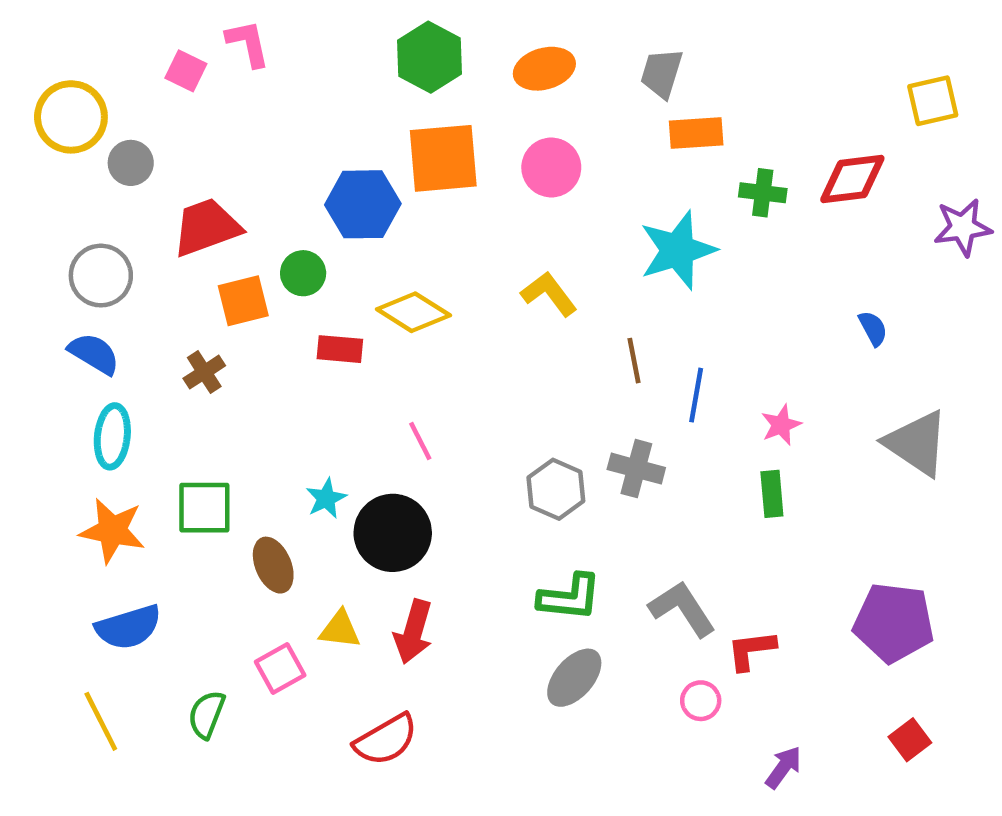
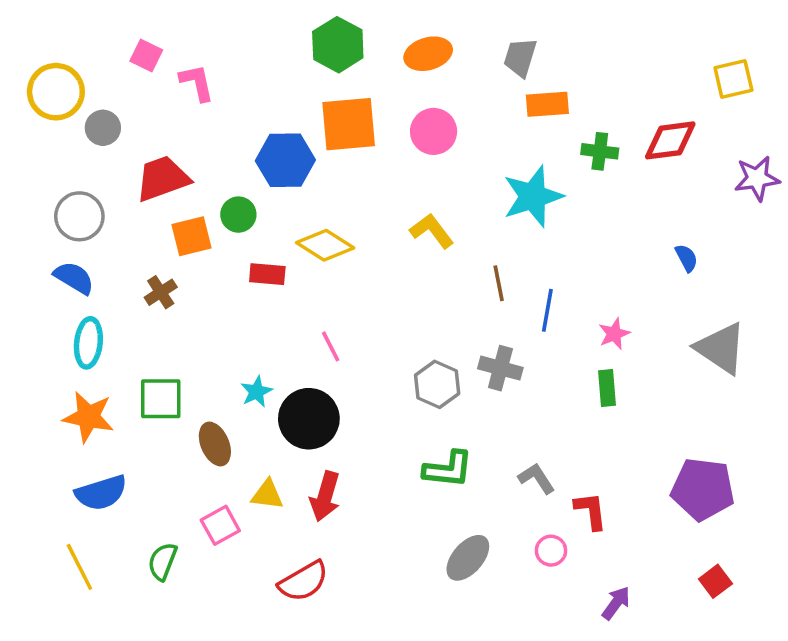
pink L-shape: (248, 43) -> (197, 83), moved
gray L-shape: (682, 609) -> (537, 478), size x0.7
red L-shape: (751, 650) -> (591, 511), turned 90
gray ellipse: (574, 678) -> (468, 558), moved

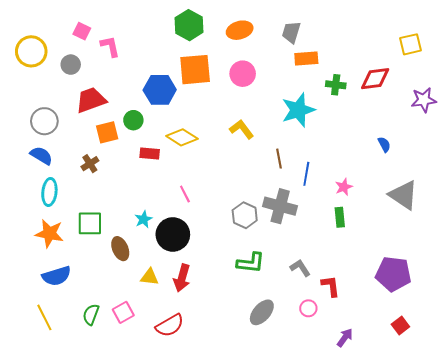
gray circle: (103, 128) -> (71, 65), moved
gray cross: (500, 368) -> (280, 206), size x1.4
pink square: (220, 525) -> (123, 312), moved

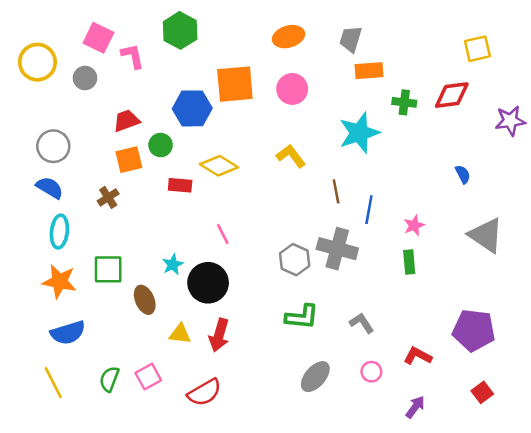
green hexagon: (189, 25) -> (180, 30), moved
pink square: (82, 31) -> (98, 38), size x1.4
yellow square: (411, 44) -> (477, 49), moved
red trapezoid: (91, 100) -> (126, 121), moved, size x0.7
red L-shape: (331, 286) -> (418, 356), moved, turned -55

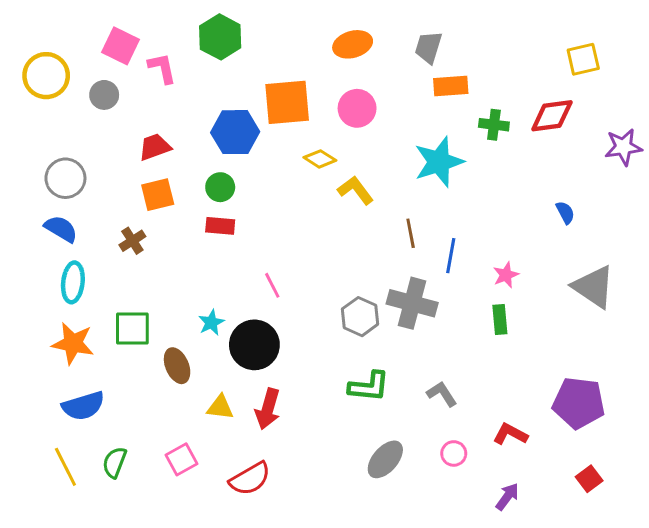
green circle: (161, 145) -> (220, 187), moved
yellow diamond: (219, 166) -> (320, 159), moved, size x0.7
green semicircle: (109, 379) -> (115, 462), moved

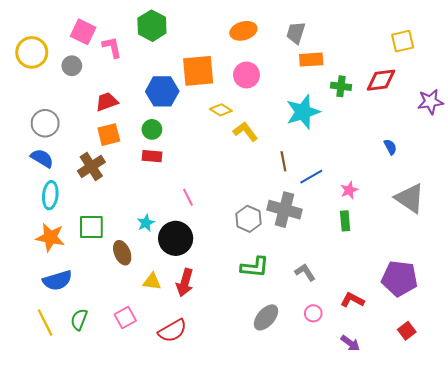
brown cross: (132, 241) -> (91, 166), size x1.5
blue line: (451, 256) -> (311, 177), turned 50
purple arrow: (507, 497) -> (350, 343), turned 90

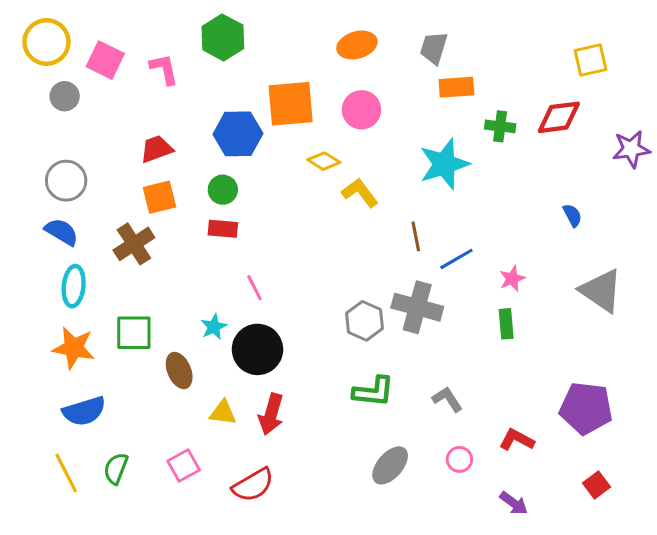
pink square: (83, 32) -> (105, 60), moved
yellow circle: (32, 52) -> (47, 42), moved
gray circle: (72, 66) -> (65, 96), moved
pink line: (188, 197) -> (254, 288), moved

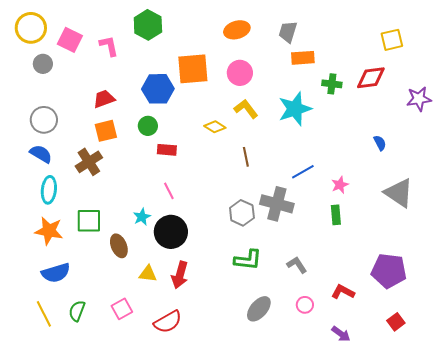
yellow diamond: (324, 161) -> (215, 127), moved
yellow L-shape: (360, 193) -> (246, 109), moved
red rectangle: (223, 229) -> (167, 150), moved
brown line: (416, 236) -> (246, 157), moved

